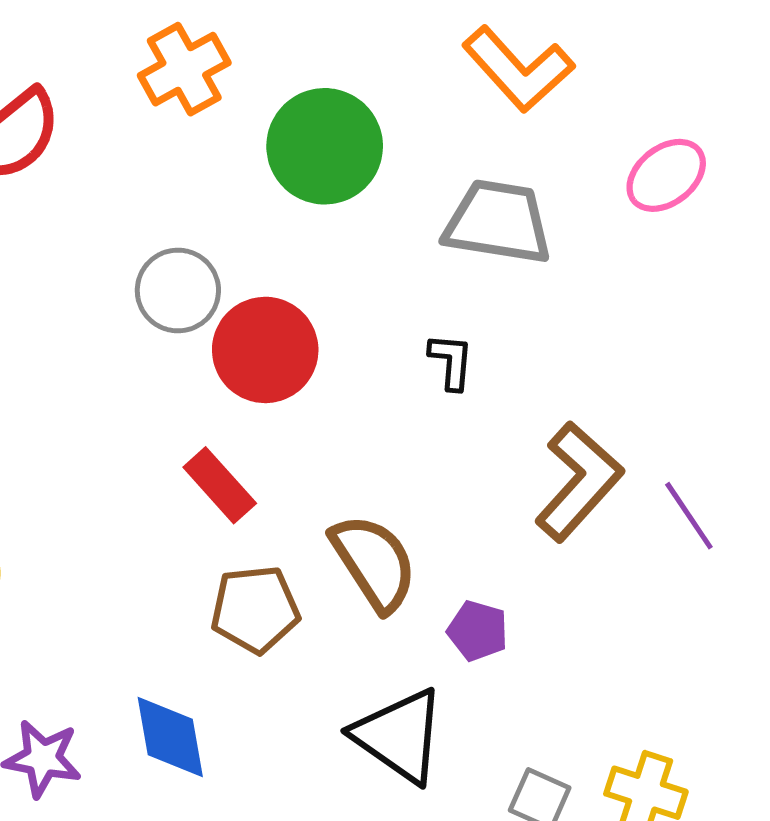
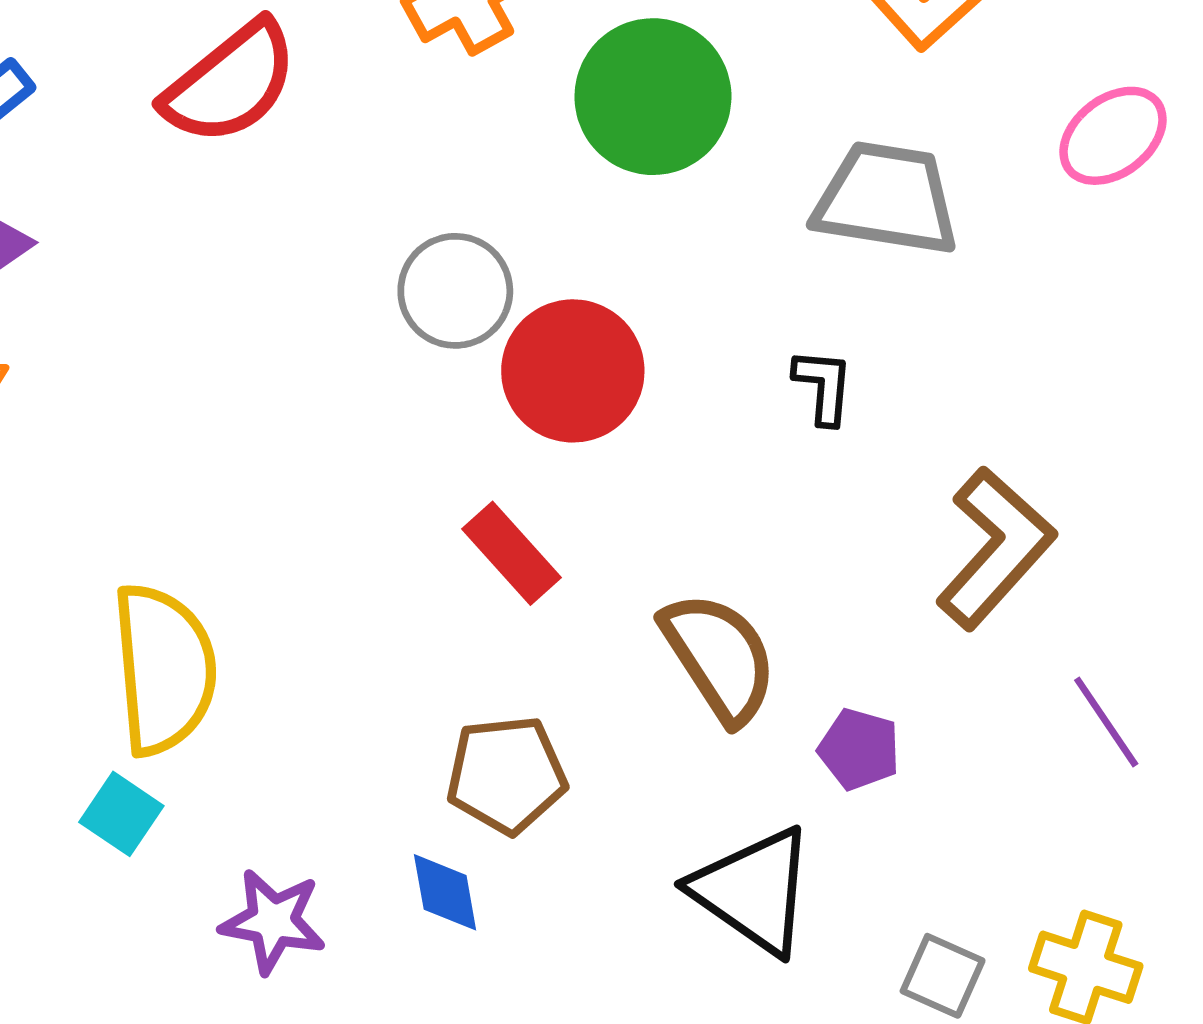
purple line: (689, 516) -> (1106, 722), moved
brown pentagon: (255, 609) -> (506, 775), moved
blue diamond: (170, 737) -> (445, 892), size x0.7

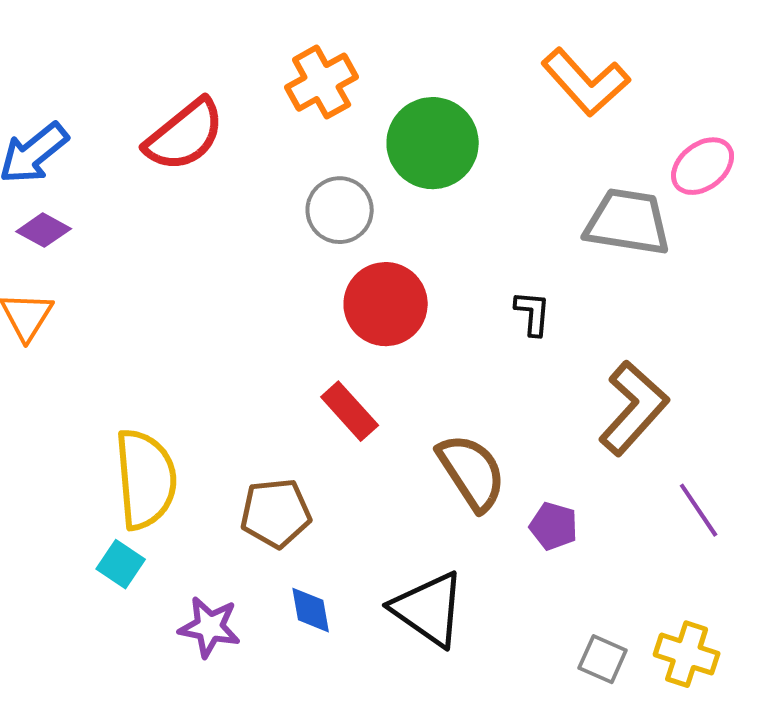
gray trapezoid: (886, 199) -> (628, 222), moved
gray circle: (455, 291) -> (340, 210), moved
brown pentagon: (506, 775) -> (276, 513), moved
black triangle: (753, 891) -> (429, 609), moved

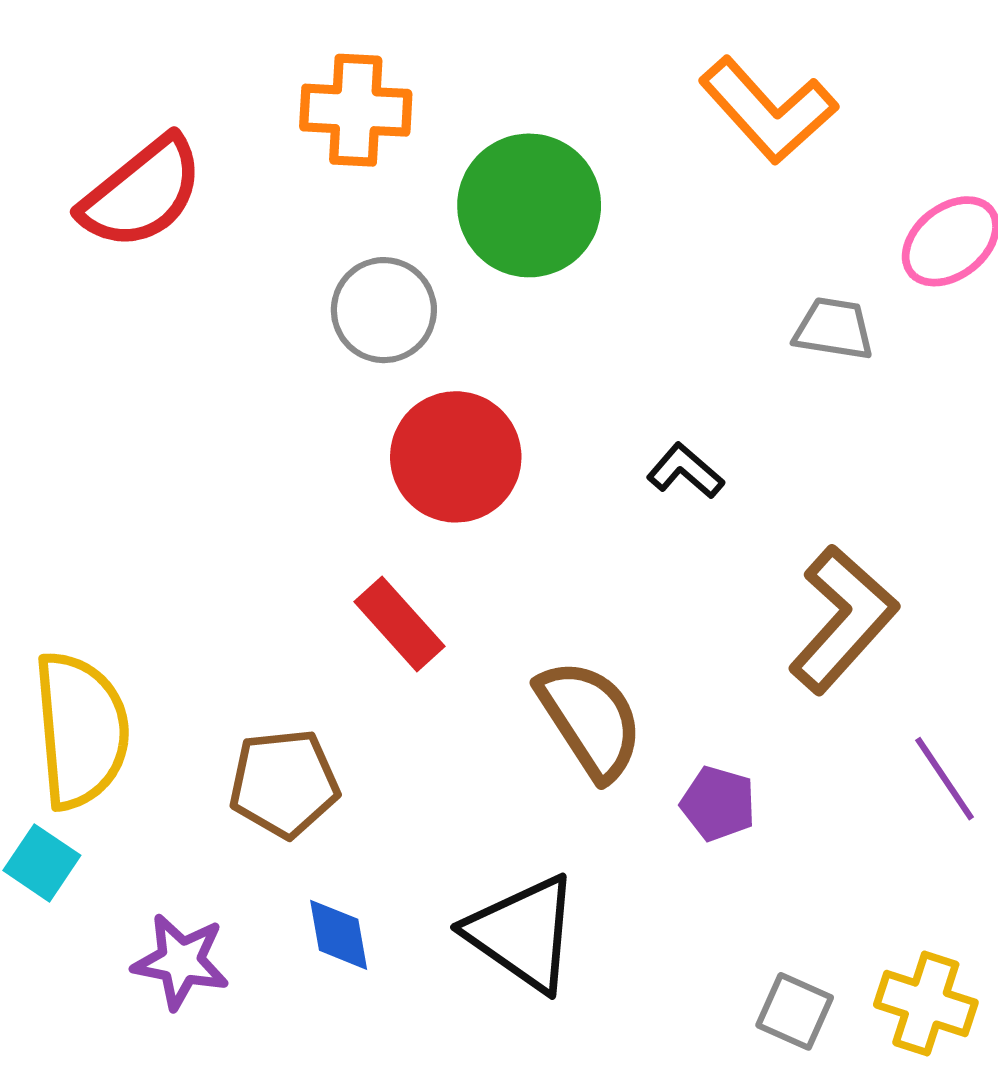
orange cross: (322, 82) -> (356, 110), turned 32
gray trapezoid: (628, 222) -> (834, 329), size x0.6
black L-shape: (533, 313) -> (685, 471), turned -54

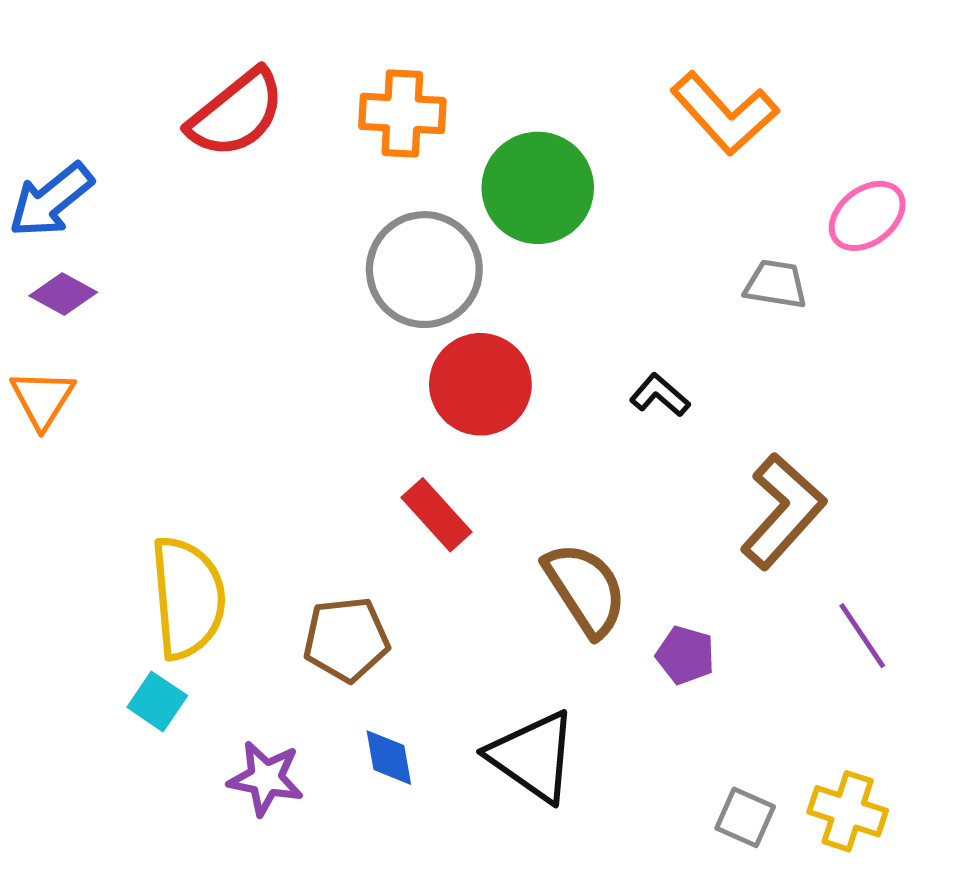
red semicircle: (142, 193) -> (236, 113), moved
gray circle: (384, 310) -> (424, 270), size x1.4

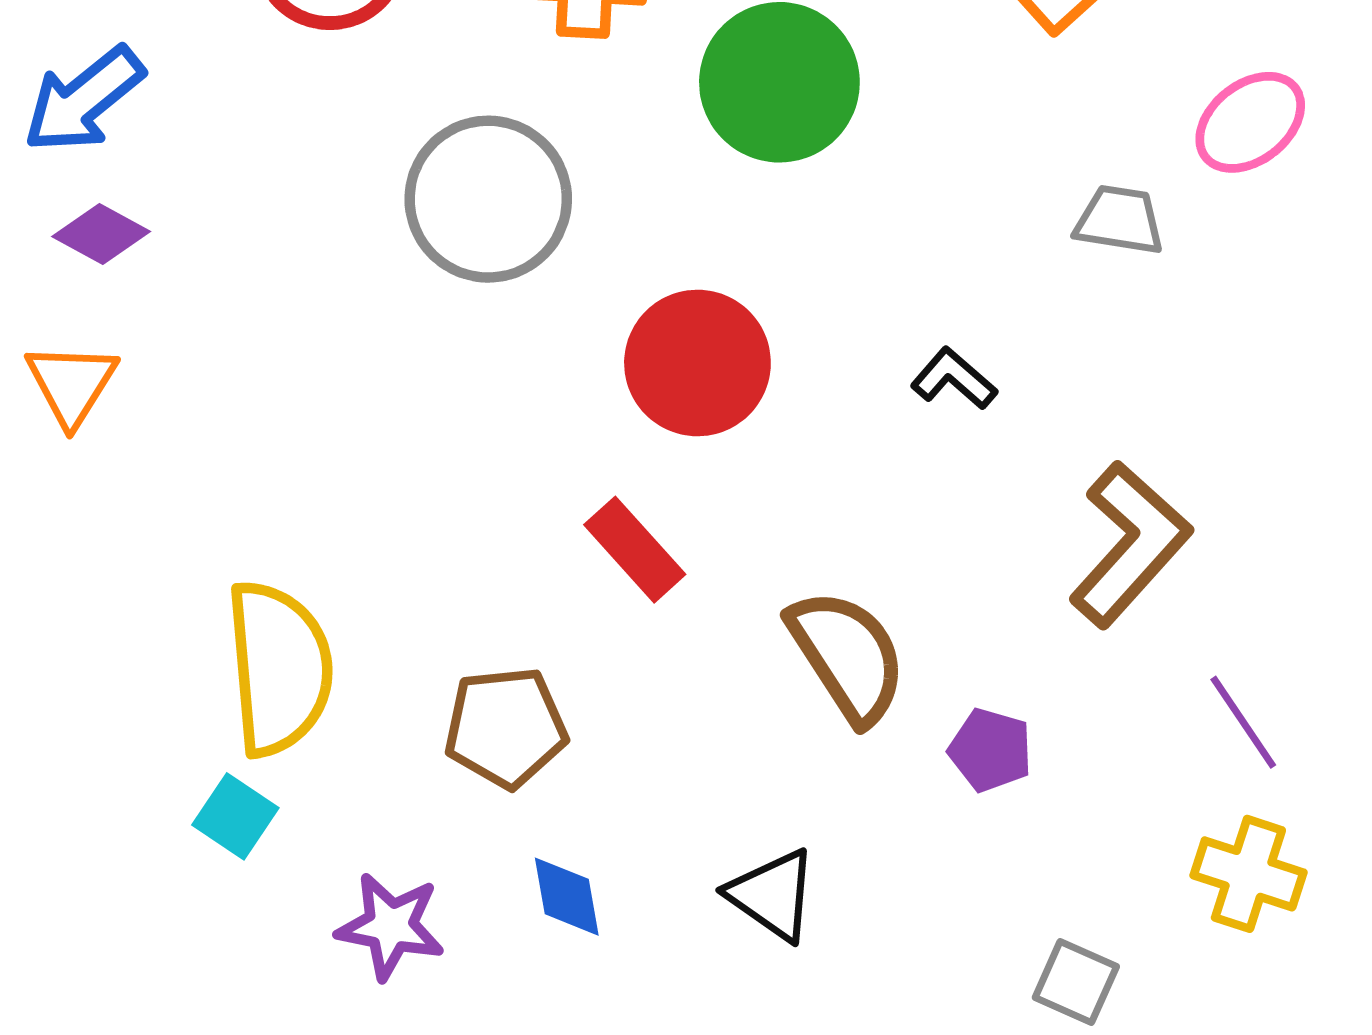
gray circle: (424, 270) -> (488, 199), moved
black triangle: (533, 756) -> (772, 895), size x0.7
yellow cross: (848, 811) -> (1248, 874), moved

